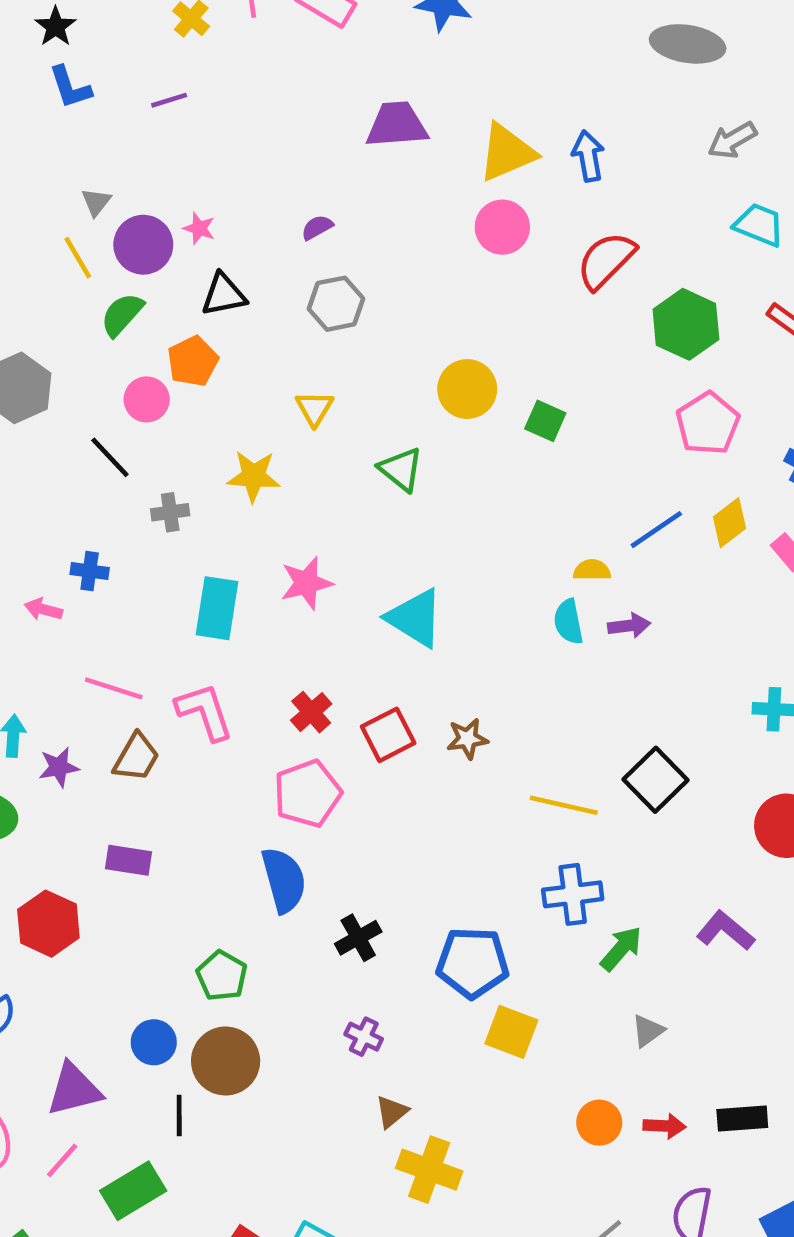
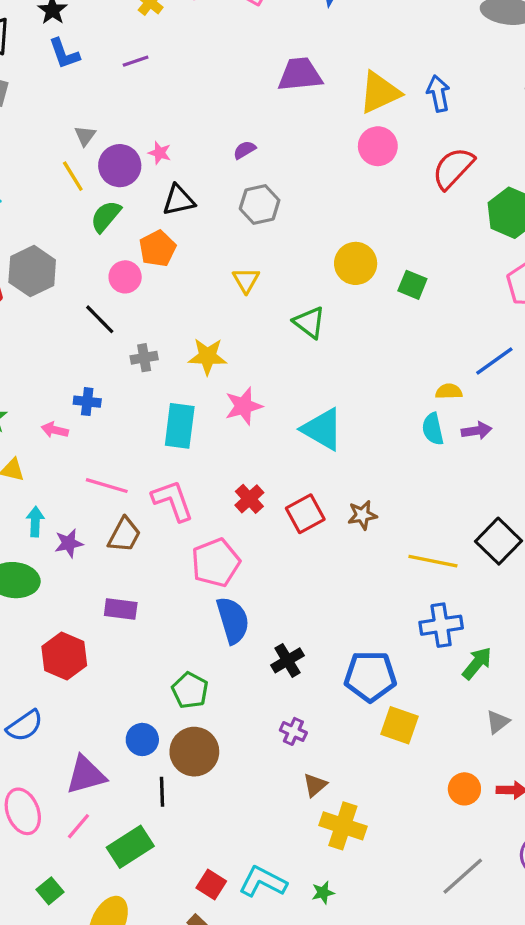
yellow star: (254, 476) -> (208, 356), moved
pink pentagon: (308, 794) -> (216, 563), moved

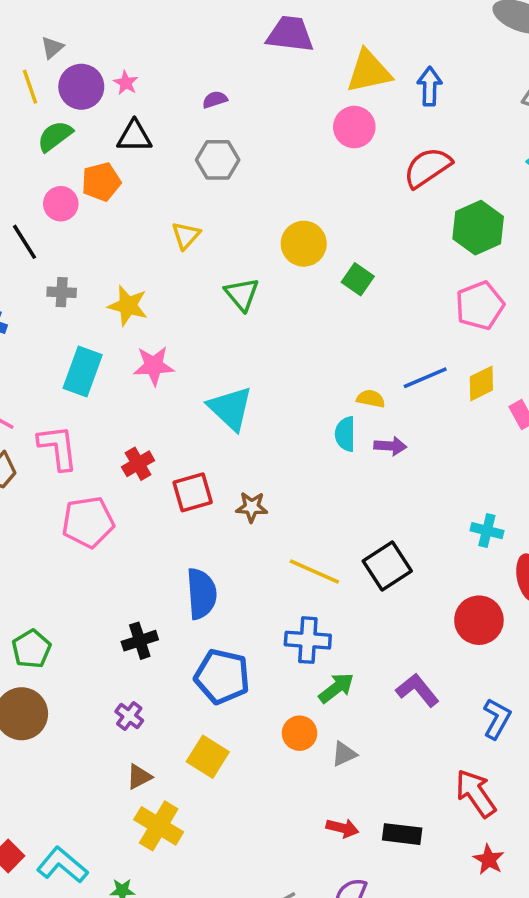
blue semicircle: (233, 620) -> (201, 594), moved
yellow square: (399, 725) -> (208, 757), moved
orange circle: (464, 789) -> (300, 733), moved

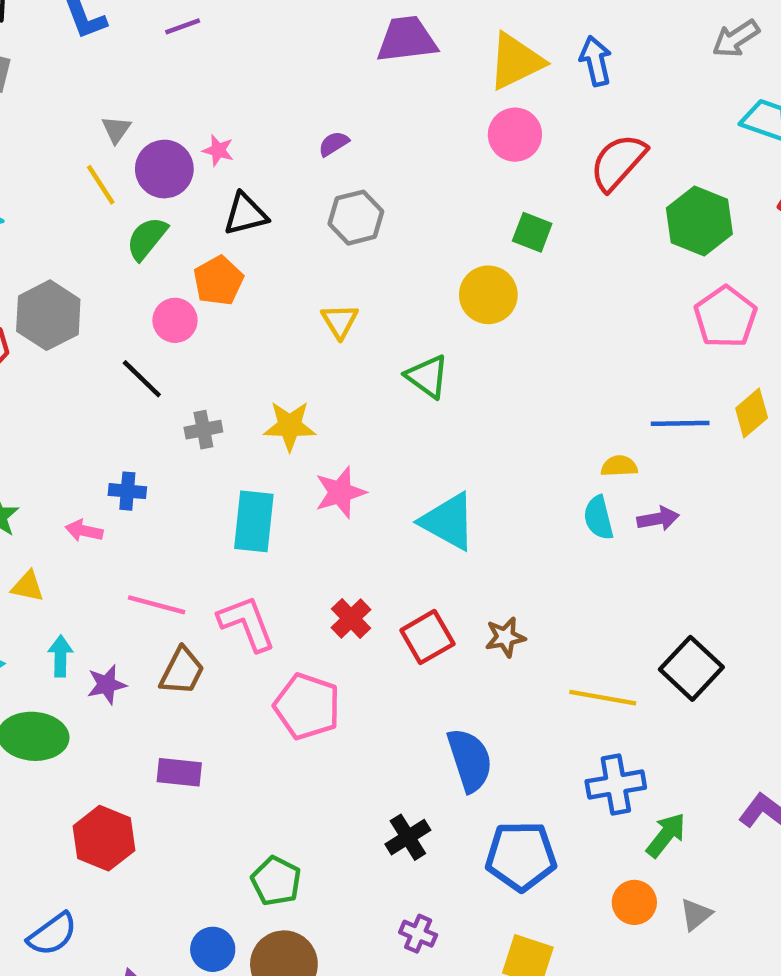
green square: (358, 279) -> (532, 232), moved
blue line: (425, 378) -> (680, 423), turned 36
pink pentagon: (88, 522) -> (307, 706), turned -30

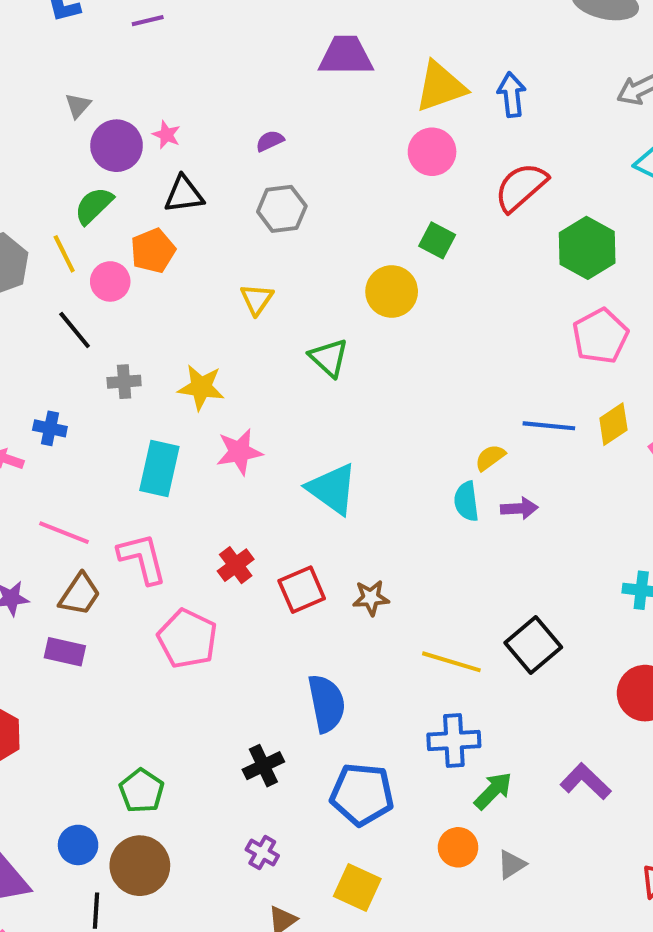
yellow line: (101, 185) -> (64, 254), moved
yellow semicircle: (619, 466) -> (490, 458), turned -40
purple rectangle: (179, 772) -> (65, 652), moved

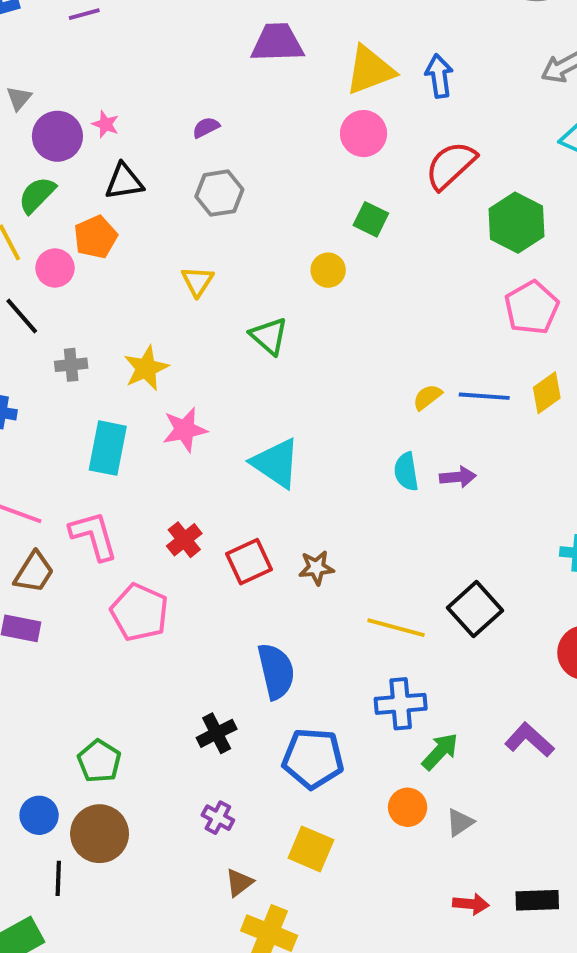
yellow circle: (392, 291) -> (328, 270), size x0.7
yellow star: (201, 387) -> (146, 368), turned -30
yellow semicircle: (490, 458) -> (427, 397), moved

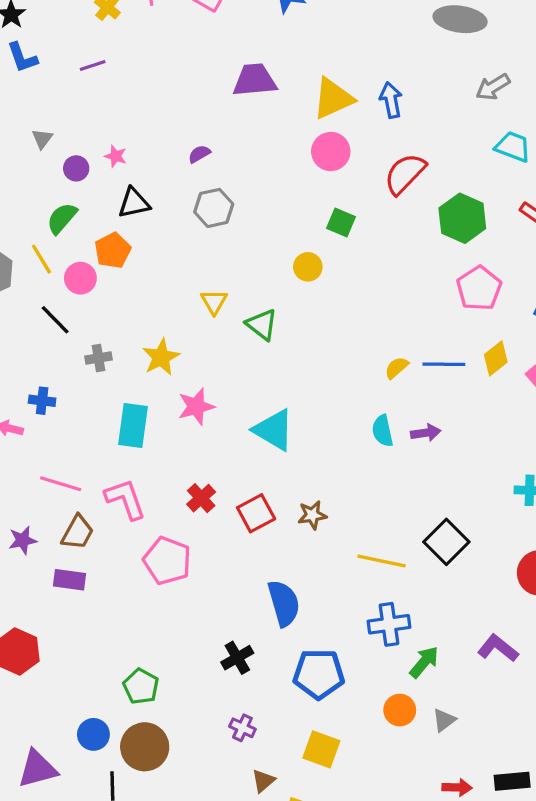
purple circle: (57, 136) -> (76, 168), size x0.6
yellow triangle: (197, 281) -> (214, 302), moved

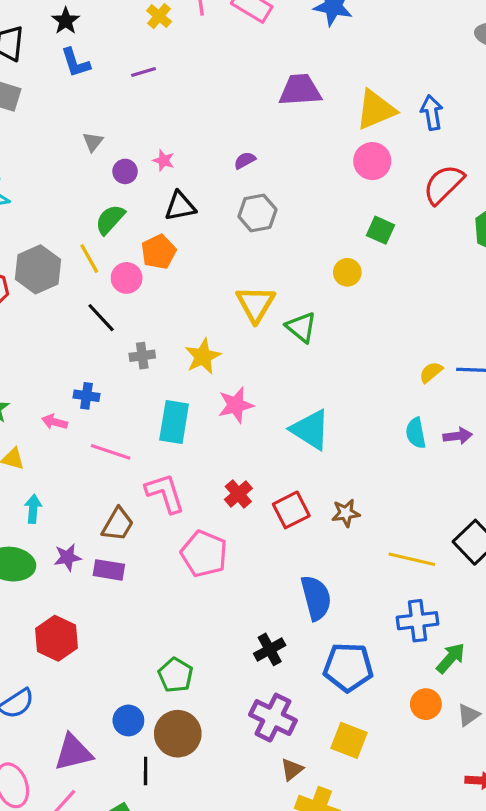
yellow triangle: (214, 302) -> (256, 304), size x1.5
pink line: (61, 484) -> (111, 452), moved
purple star: (23, 540) -> (68, 557), moved
purple cross: (242, 728) -> (273, 718), size x1.8

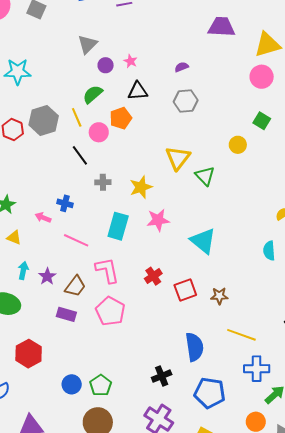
gray triangle: (93, 142) -> (87, 44), size x1.5
pink pentagon: (204, 554) -> (110, 311), moved
purple star: (68, 557) -> (47, 276), moved, turned -30
yellow line: (412, 559) -> (241, 335), moved
blue circle: (128, 720) -> (72, 384), moved

